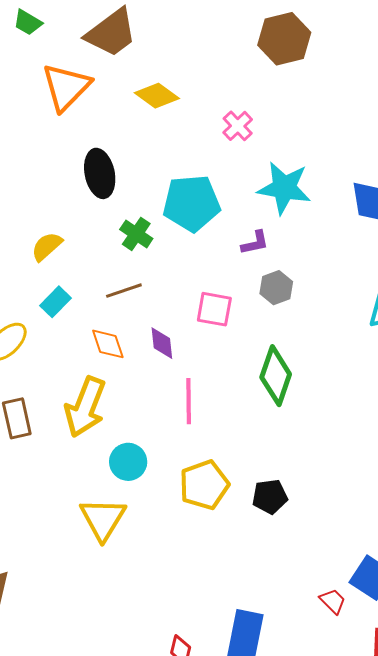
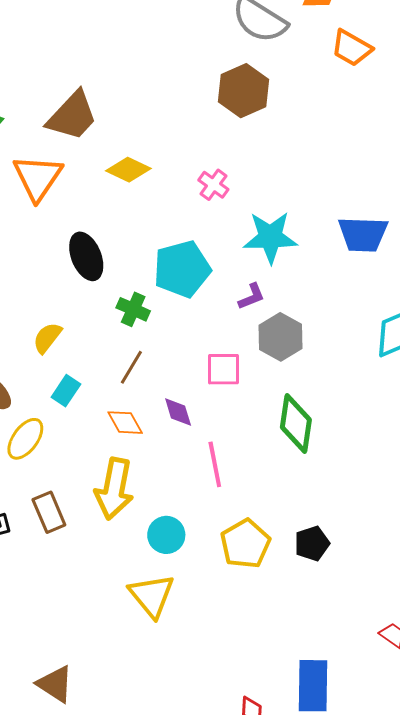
gray hexagon: (276, 288) -> (281, 337), size x1.4
brown line: (124, 291) -> (131, 367), turned -30

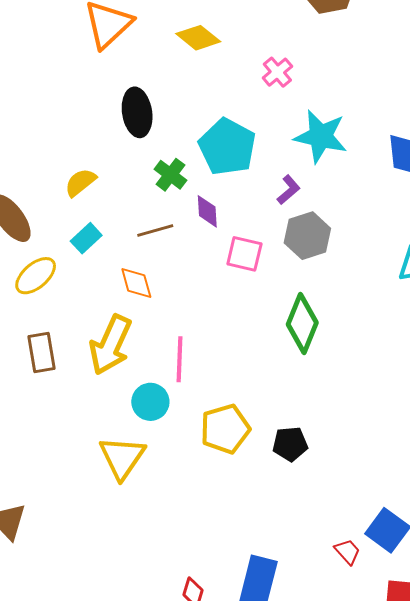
cyan pentagon: (182, 269) -> (227, 147), turned 30
purple L-shape: (252, 297) -> (289, 190), turned -32
brown line: (131, 367) -> (155, 231), turned 30
purple diamond: (178, 412) -> (207, 211), moved
pink line: (215, 464) -> (179, 359), moved

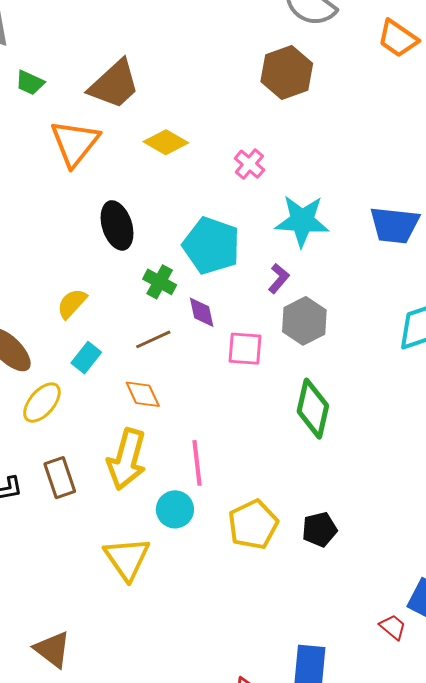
yellow triangle: (122, 457) -> (127, 559), moved

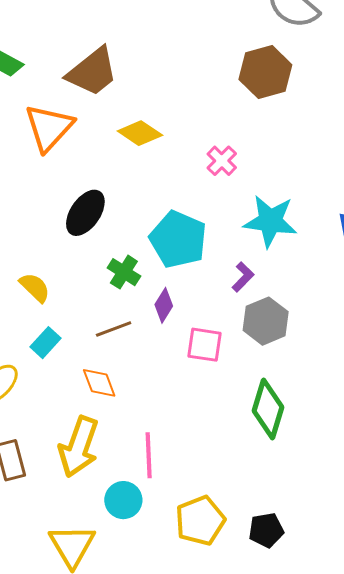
black ellipse: (117, 225) -> (85, 213), turned 48
yellow semicircle: (72, 303) -> (35, 287), turned 88
purple diamond: (202, 312) -> (164, 305), turned 40

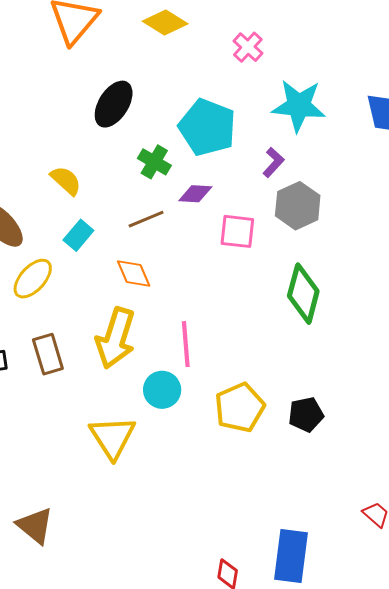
purple diamond: (164, 305) -> (195, 194), turned 64

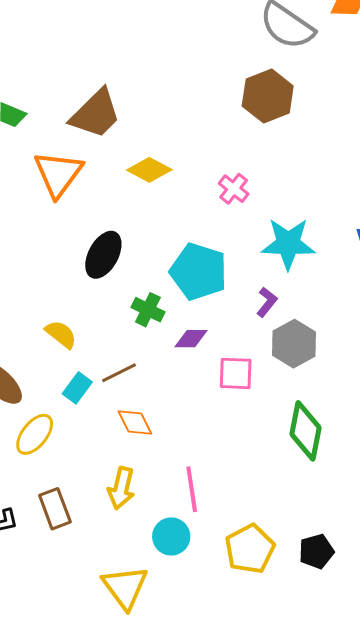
brown line: (146, 219) -> (119, 373), moved
yellow arrow: (116, 338) -> (121, 488), size x0.7

